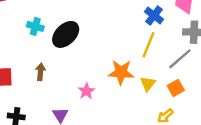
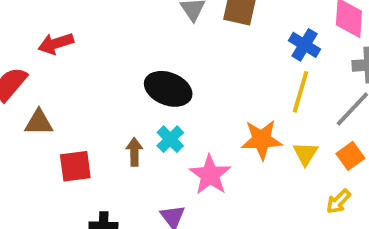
cyan cross: (35, 26) -> (170, 139), moved, turned 35
black ellipse: (66, 34) -> (168, 89), turned 72
pink star: (86, 91) -> (210, 175), size x1.5

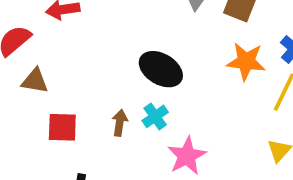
orange star: (262, 140) -> (246, 61), moved

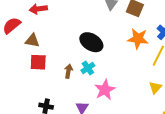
brown triangle: (35, 81) -> (32, 41), moved
red square: (62, 127) -> (38, 62), moved

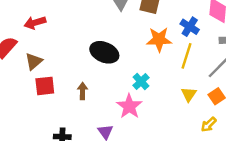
brown triangle: (32, 41) -> (34, 61), turned -42
cyan cross: (88, 68) -> (141, 81), moved

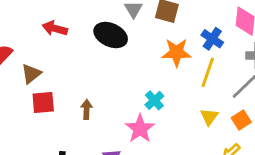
red arrow: (35, 23) -> (55, 28), moved, turned 30
black ellipse: (104, 52) -> (111, 35), moved

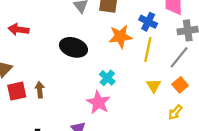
black ellipse: (111, 35) -> (73, 47), moved
brown arrow: (87, 109) -> (40, 90), moved

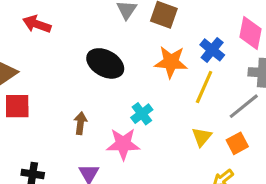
brown arrow: (40, 90) -> (80, 123), moved
pink star: (98, 102) -> (123, 144), turned 30

